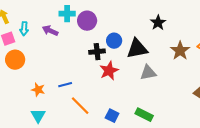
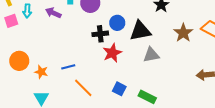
orange circle: (15, 60) -> (19, 61), moved
blue square: (112, 116) -> (119, 89), moved

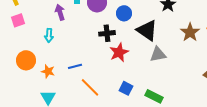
cyan arrow: (27, 11) -> (49, 35), moved
purple arrow: (53, 13) -> (60, 12), turned 49
blue circle: (117, 23) -> (124, 13), moved
black triangle: (140, 31) -> (147, 30), turned 45

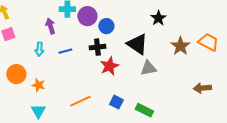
blue circle: (124, 13) -> (106, 26), moved
blue line: (75, 66) -> (65, 51), moved
orange line: (90, 87) -> (80, 101), turned -70

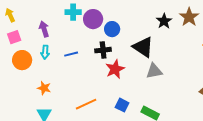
purple arrow: (50, 26) -> (44, 29), moved
brown star: (180, 46) -> (189, 17), moved
orange circle: (16, 74) -> (22, 60), moved

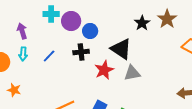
blue line: (71, 54) -> (49, 56), turned -32
red star: (115, 69) -> (104, 70), moved
orange star: (44, 88) -> (14, 90), moved

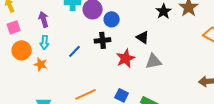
black triangle: (121, 49) -> (143, 37), size x0.6
blue line: (49, 56) -> (75, 51), moved
orange star: (14, 90) -> (41, 64), moved

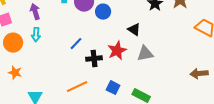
black cross: (103, 40) -> (94, 59), moved
blue line: (75, 51) -> (76, 44), moved
orange star: (41, 64) -> (15, 73), moved

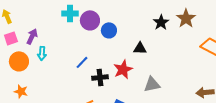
purple arrow: (35, 12) -> (32, 36), moved, turned 42
black triangle: (134, 30) -> (140, 48), turned -32
gray triangle: (145, 54) -> (152, 84), moved

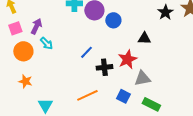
cyan arrow: (42, 53) -> (46, 43), turned -48
gray triangle: (152, 84) -> (142, 78), moved

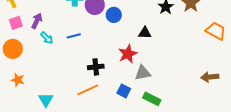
orange circle: (23, 51) -> (13, 49), moved
blue line: (86, 52) -> (74, 36), moved, turned 32
black cross: (104, 67) -> (96, 67), moved
orange star: (25, 81) -> (18, 80), moved

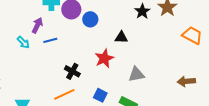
purple arrow: (37, 21) -> (37, 25), moved
black cross: (96, 67) -> (72, 71), turned 35
gray triangle: (143, 73) -> (136, 74), moved

